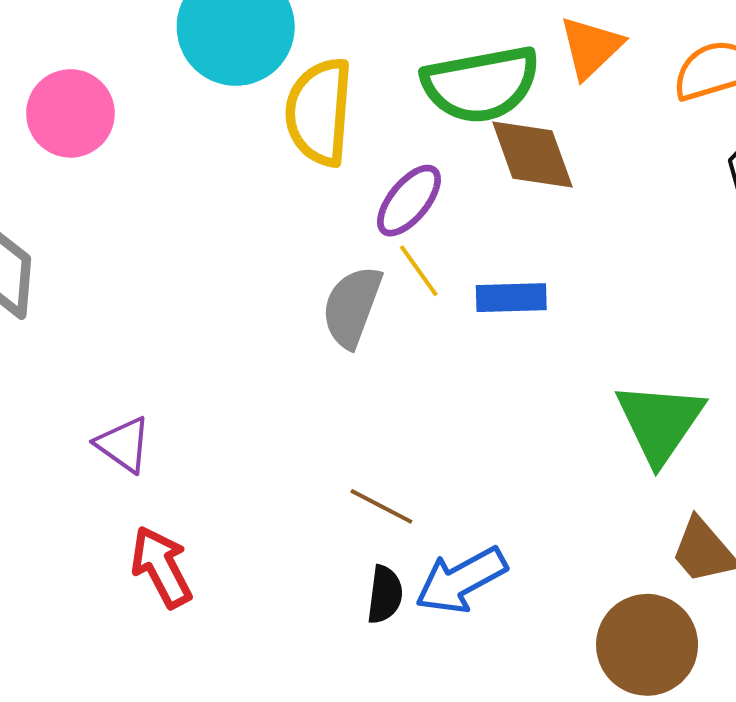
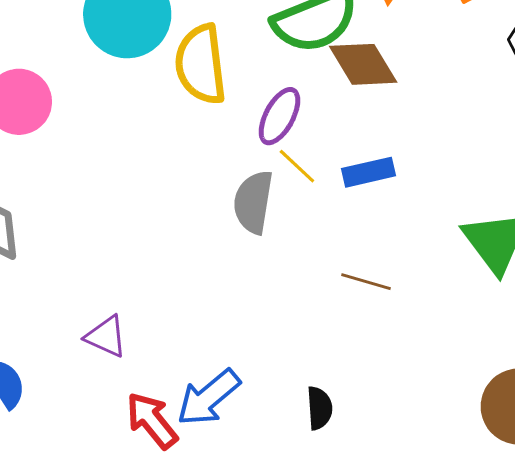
brown line: (381, 506) -> (366, 282), moved
blue arrow: (461, 580) -> (208, 398), moved

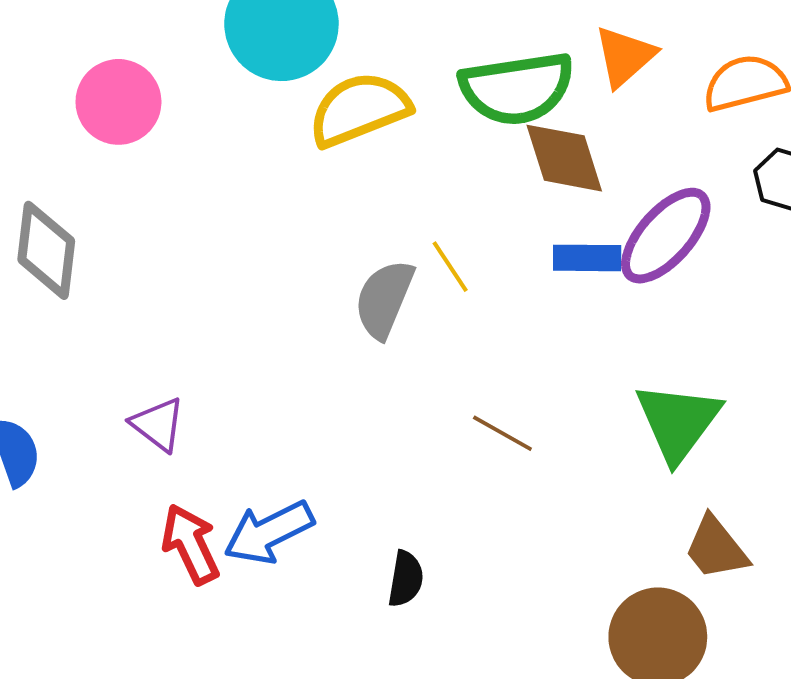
yellow semicircle: (201, 64) -> (359, 109), turned 62
purple ellipse: (279, 116) -> (666, 236), moved, size x1.4
blue rectangle: (368, 172) -> (587, 258), moved

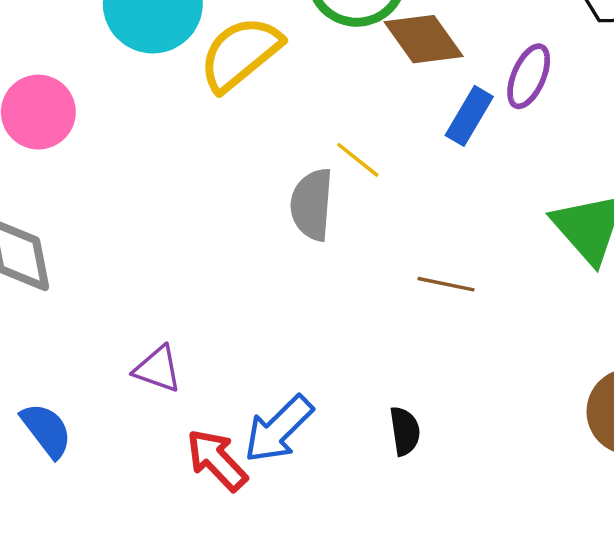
purple ellipse: (666, 236) -> (529, 76), size x0.7
blue rectangle: (587, 258) -> (469, 116), turned -42

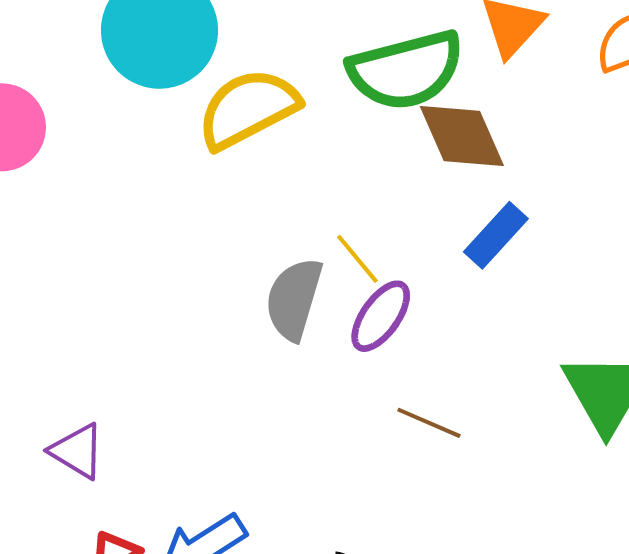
purple ellipse: (529, 76) -> (381, 316), moved

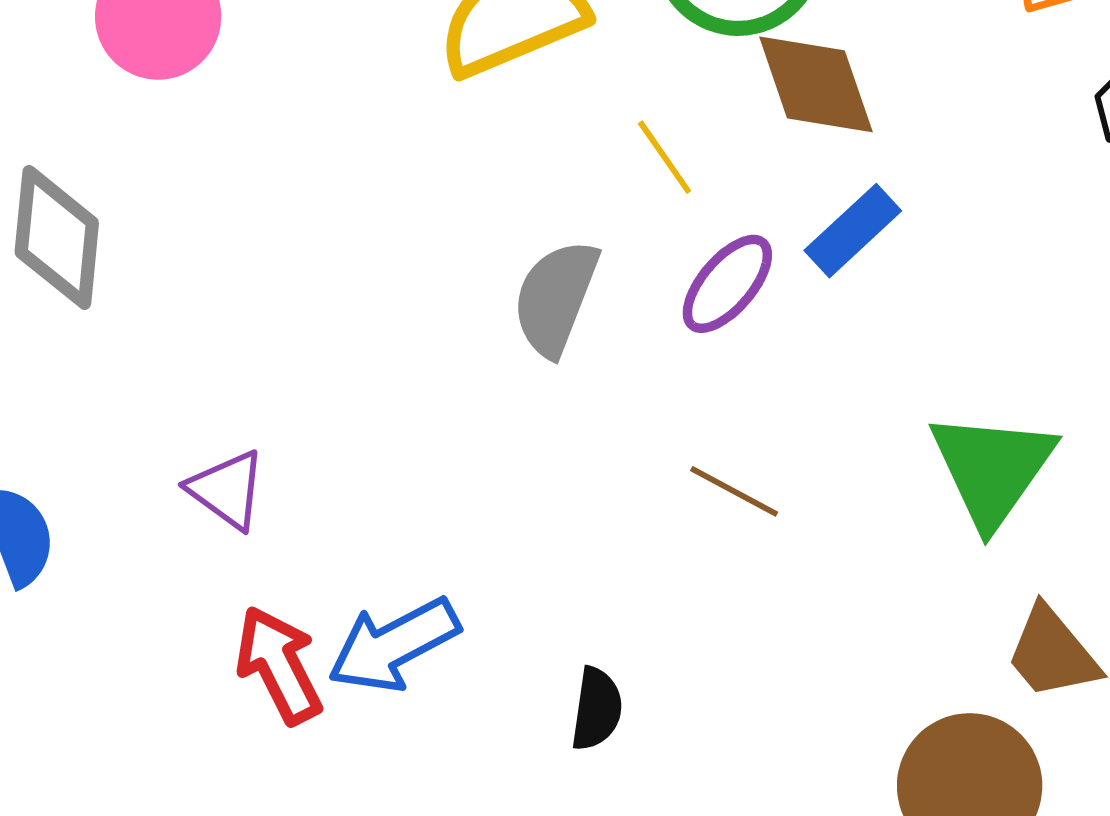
yellow line: (357, 259) -> (665, 157), moved
purple ellipse: (381, 316) -> (727, 284), moved

